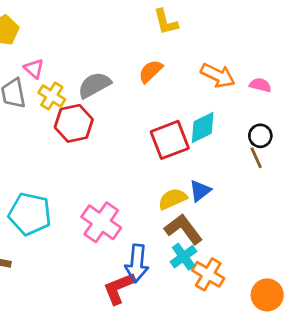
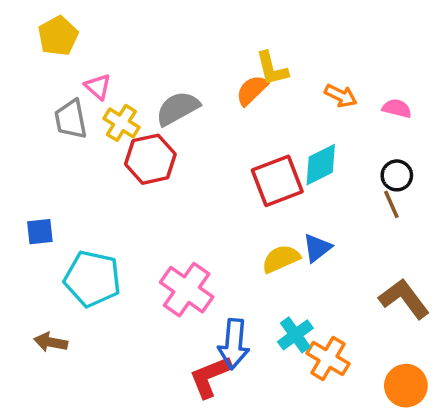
yellow L-shape: (166, 22) -> (272, 69), moved
orange arrow: (218, 75) -> (341, 96), size x0.7
brown L-shape: (184, 229) -> (404, 299), moved

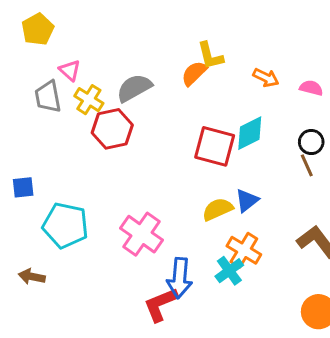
red square: (277, 181) -> (215, 146), turned 36
orange cross: (328, 358) -> (244, 250), moved

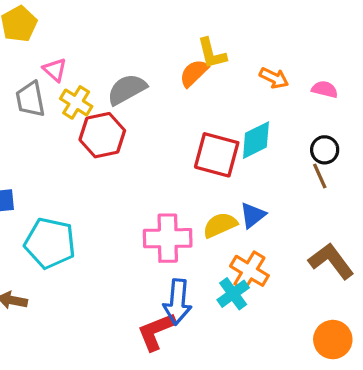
pink cross: (142, 234) -> (168, 238), moved, turned -36

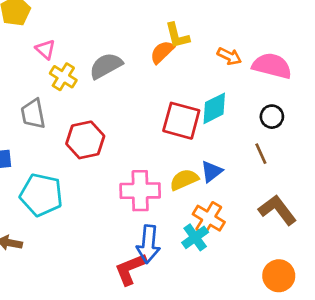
pink semicircle: (325, 89) -> (272, 66), size x1.8
gray trapezoid: (30, 99) -> (33, 114), moved
red hexagon: (102, 135) -> (85, 140), moved
brown line: (320, 176) -> (261, 154), moved

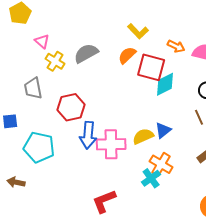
yellow L-shape: (177, 36) -> (138, 31), turned -30
orange semicircle: (162, 52) -> (127, 55), moved
red square: (181, 121) -> (151, 67), moved
blue arrow: (148, 244) -> (88, 135), moved

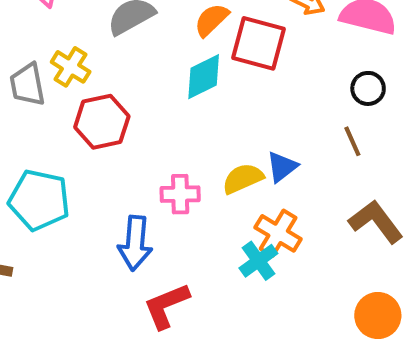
yellow cross: (55, 61) -> (71, 67), moved
cyan diamond: (165, 84) -> (204, 77), moved
blue arrow: (88, 135) -> (135, 243), moved
pink cross: (111, 144) -> (180, 194), size x0.7

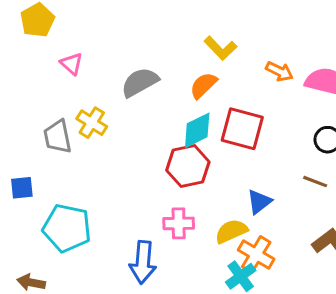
red square: (258, 43) -> (242, 129), moved
red hexagon: (102, 122) -> (188, 166), moved
brown line: (352, 141) -> (315, 182), turned -45
yellow semicircle: (243, 178) -> (231, 231), moved

